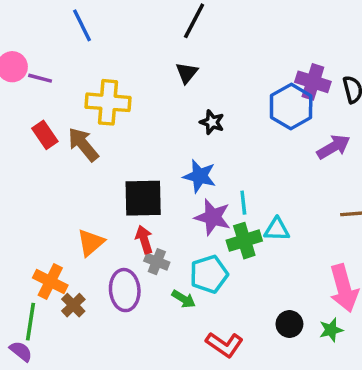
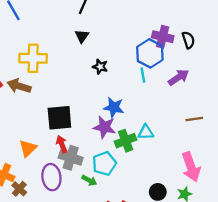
brown arrow: (83, 144) -> (19, 86), turned -30
blue star: (200, 176) -> (114, 107), moved
cyan line: (243, 203) -> (143, 75), moved
gray cross: (157, 262) -> (71, 158), size x1.5

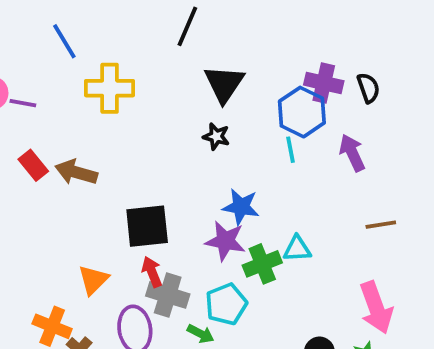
black triangle: (82, 36) -> (224, 84), moved, size x1.6
yellow cross: (33, 58) -> (110, 88), moved
purple arrow: (178, 77) -> (352, 153), turned -80

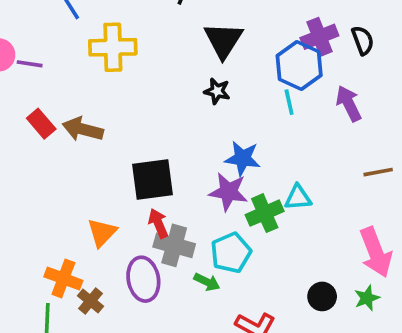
purple cross: (324, 83) -> (319, 37), turned -33

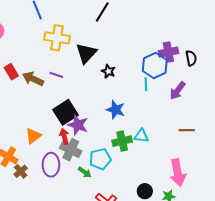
black triangle: (223, 40) -> (86, 53), moved
purple line: (30, 64) -> (56, 75), moved
purple arrow: (349, 104) -> (178, 91), turned -126
black square: (153, 179) -> (65, 112), turned -35
purple star: (228, 192) -> (78, 125), moved

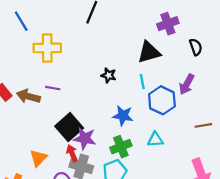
purple cross: (168, 52) -> (168, 24), moved
black triangle: (86, 53) -> (149, 52), moved, turned 40
blue hexagon: (155, 65) -> (162, 100), moved
cyan line: (146, 84) -> (142, 82), moved
green cross: (122, 141) -> (121, 147), moved

